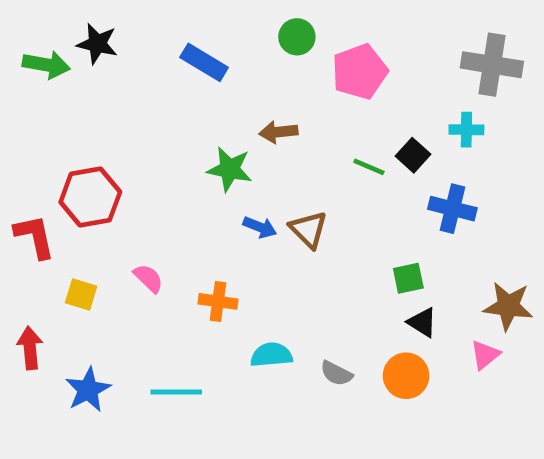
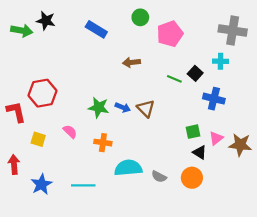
green star: (230, 169) -> (99, 107), moved
cyan semicircle: (271, 355) -> (128, 168), size x1.4
pink triangle: (485, 355) -> (216, 138), moved

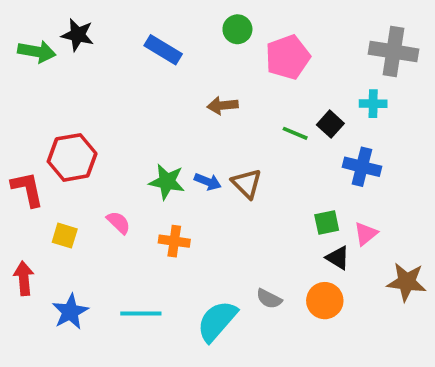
brown star: (240, 145) -> (407, 282), moved
cyan semicircle: (128, 168) -> (217, 321), moved, turned -44

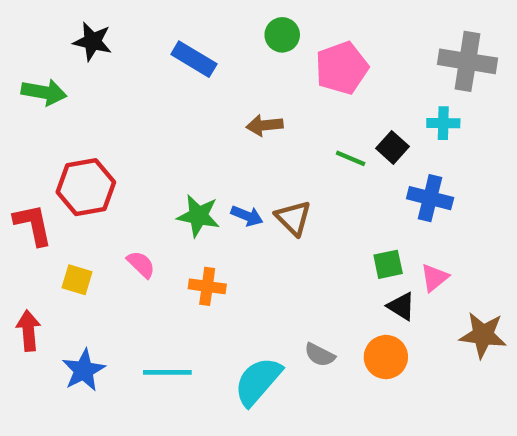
green arrow: (37, 52) -> (44, 92), moved

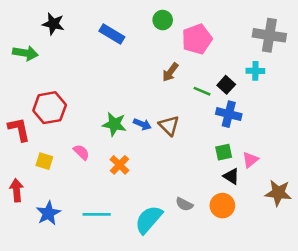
brown arrow: (265, 125) -> (170, 72), moved, turned -48
blue cross: (430, 198) -> (229, 114), moved
orange cross: (207, 286) -> (119, 165), turned 36

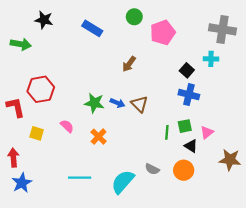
brown arrow: (170, 72) -> (129, 64), moved
green line: (202, 91) -> (167, 132), moved, turned 72
blue star: (48, 213) -> (22, 183), moved

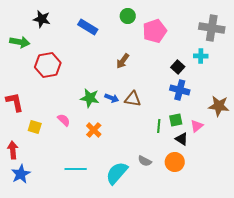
red hexagon: (41, 89) -> (48, 65), moved
brown triangle: (140, 104) -> (133, 99), turned -36
brown star: (230, 160) -> (219, 106), moved

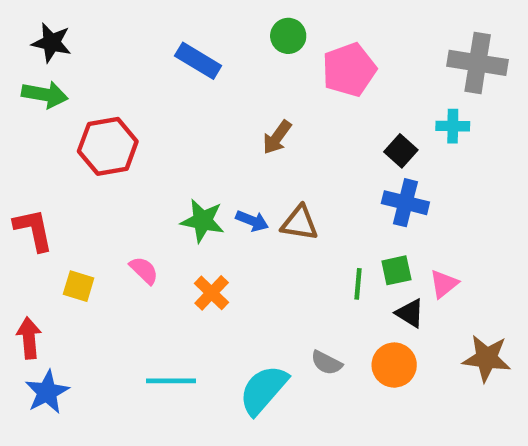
black star: (42, 19) -> (52, 43), moved
brown star: (219, 106) -> (487, 358), moved

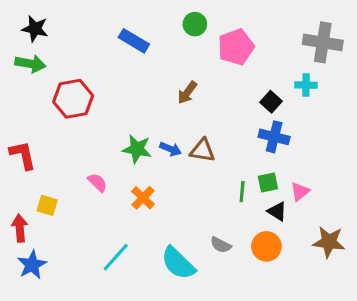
yellow square: (79, 286) -> (47, 205), moved
cyan line: (171, 381) -> (116, 257), turned -48
cyan semicircle: (263, 390) -> (178, 263), turned -87

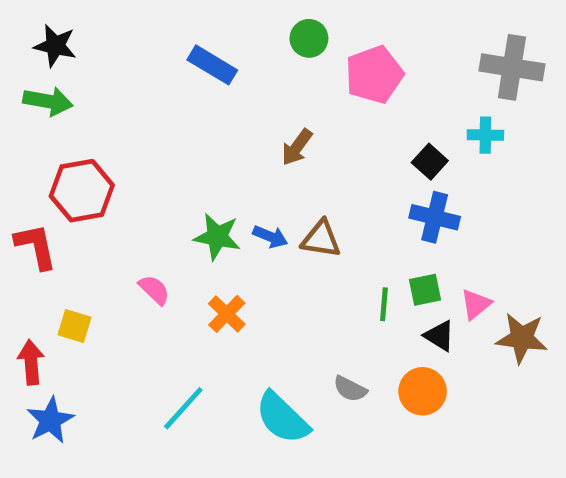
red hexagon: (73, 99) -> (82, 191), moved
brown star: (329, 242) -> (522, 338), moved

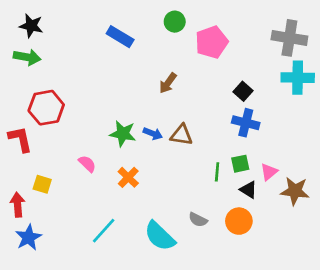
cyan cross: (485, 135) -> (298, 78), moved, size x1.6

